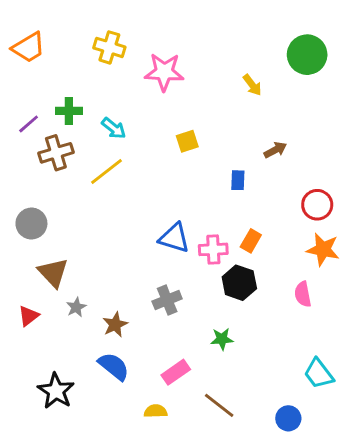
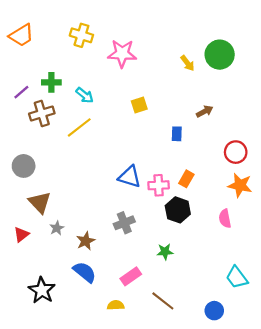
green circle: (307, 55) -> (220, 55), moved

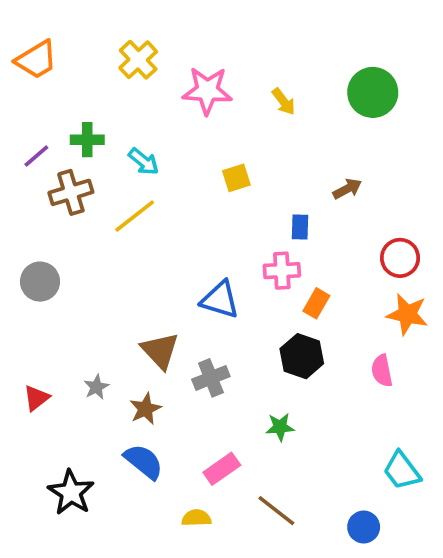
yellow cross: (81, 35) -> (138, 60), turned 30
yellow arrow: (187, 63) -> (284, 102), moved
pink cross: (159, 185) -> (282, 271), moved
brown triangle: (40, 202) -> (160, 351), moved

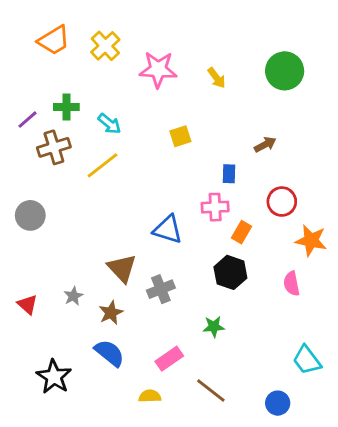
orange trapezoid: (36, 60) -> (54, 40), moved
red circle: (400, 258) -> (282, 202), moved
red triangle: (36, 398) -> (27, 304), turned -40

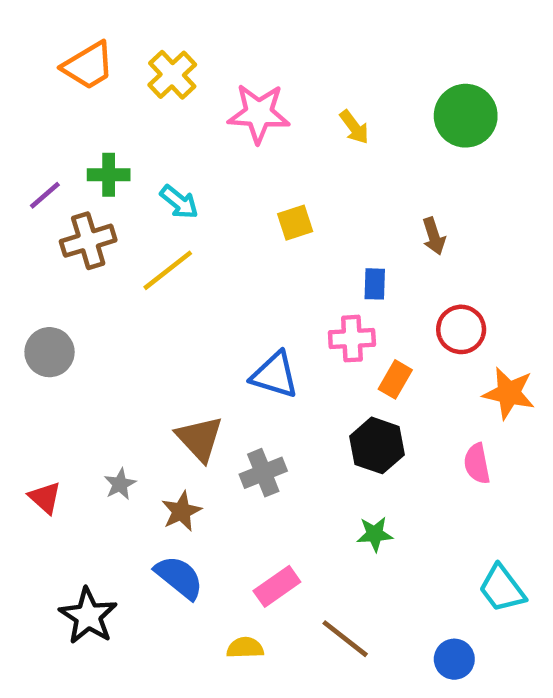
brown arrow: (265, 145) -> (434, 236), turned 100
green star: (214, 327) -> (375, 534), moved

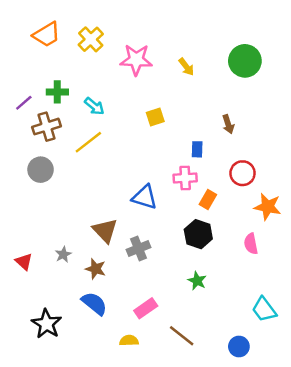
gray circle: (50, 352) -> (41, 170), moved
brown star: (181, 511) -> (96, 269), turned -30
green star: (375, 534) -> (197, 281), turned 30

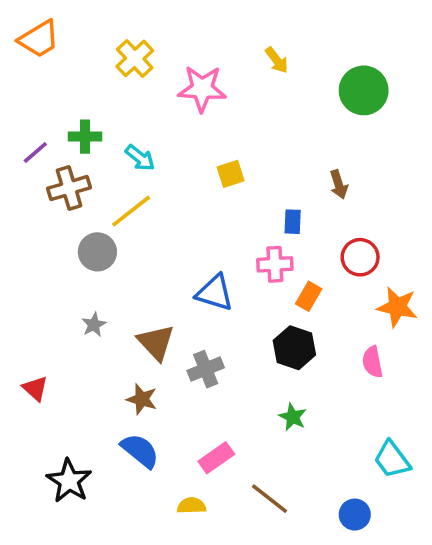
orange trapezoid: (47, 35) -> (39, 39), moved
yellow arrow: (186, 67) -> (277, 60), moved
gray circle: (41, 170) -> (97, 252), moved
gray star: (63, 254) -> (94, 325), moved

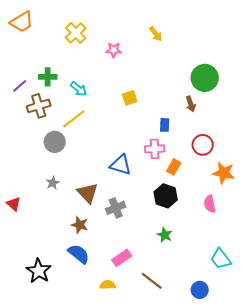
pink star: (202, 89) -> (114, 50), size x0.6
green circle: (364, 90) -> (205, 78), moved
red triangle: (35, 389) -> (14, 204), moved

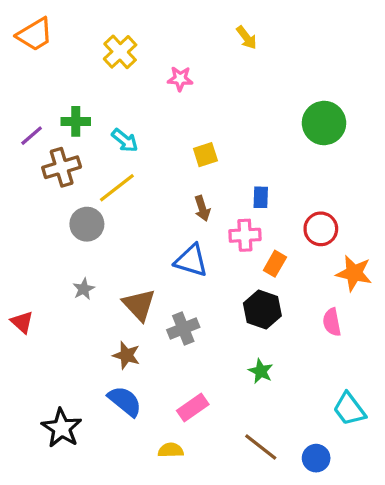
yellow arrow: (156, 34) -> (247, 38), moved
brown arrow: (191, 104) -> (202, 208), moved
brown line: (152, 281) -> (261, 447), moved

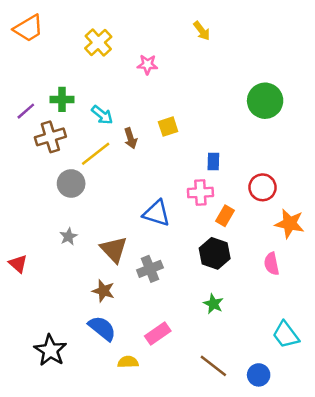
brown arrow: (202, 208) -> (131, 138), moved
yellow semicircle: (171, 450) -> (128, 362), moved

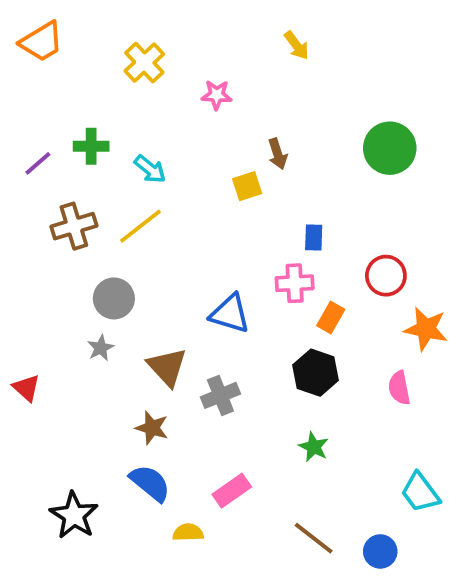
brown cross: (50, 137) -> (74, 226), moved
brown arrow: (131, 138) -> (278, 154), moved
gray circle: (71, 183) -> (114, 298), moved

